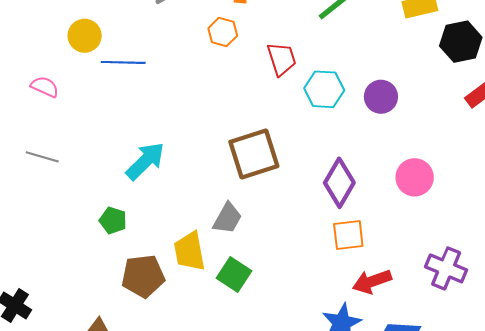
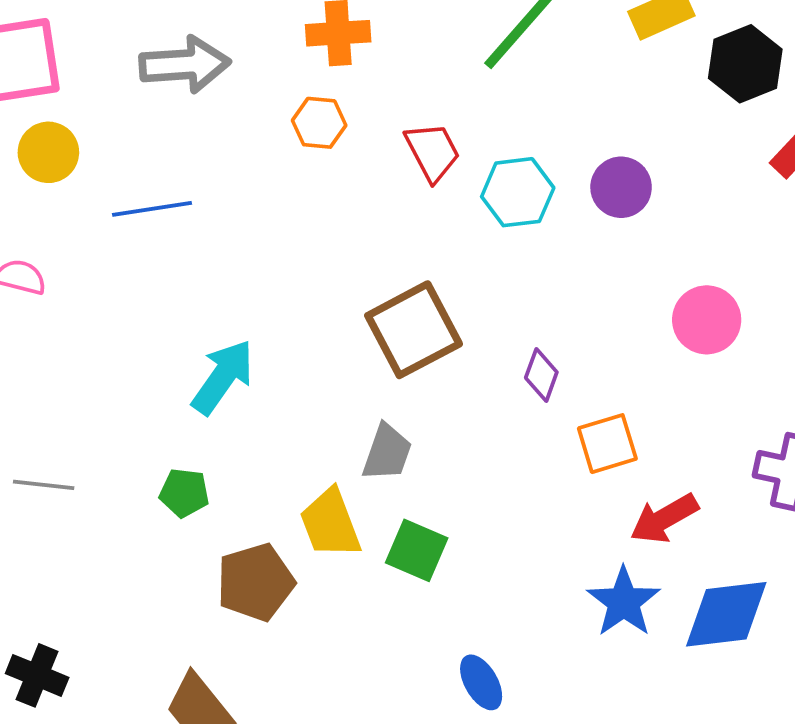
yellow circle: (85, 36) -> (48, 152), moved
gray line: (42, 157) -> (44, 485), moved
purple diamond: (339, 183) -> (541, 375), moved, size x0.6

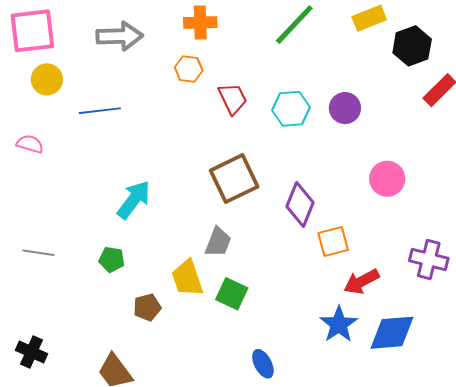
red trapezoid: (432, 152) -> (233, 99), moved
purple diamond: (541, 375) -> (300, 205), size x1.6
brown pentagon: (256, 582) -> (147, 307), size x0.7

